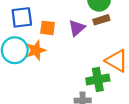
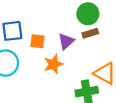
orange star: (36, 50) -> (54, 64), moved

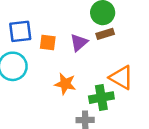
orange star: (54, 64) -> (65, 84), moved, turned 30

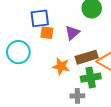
blue square: (20, 31) -> (40, 18), moved
brown rectangle: (105, 34) -> (87, 57), moved, size x1.5

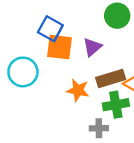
blue square: (40, 18) -> (50, 29), turned 36
orange square: (47, 33) -> (60, 47), size x1.5

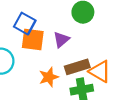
orange star: (78, 90) -> (49, 77), turned -30

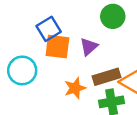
blue square: (25, 24) -> (49, 29), turned 30

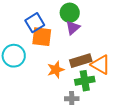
green circle: (113, 16) -> (70, 13), moved
purple triangle: (89, 47) -> (73, 28), moved

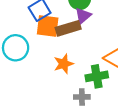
brown rectangle: (81, 61) -> (68, 28), moved

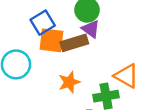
purple triangle: (83, 16) -> (91, 29), turned -42

